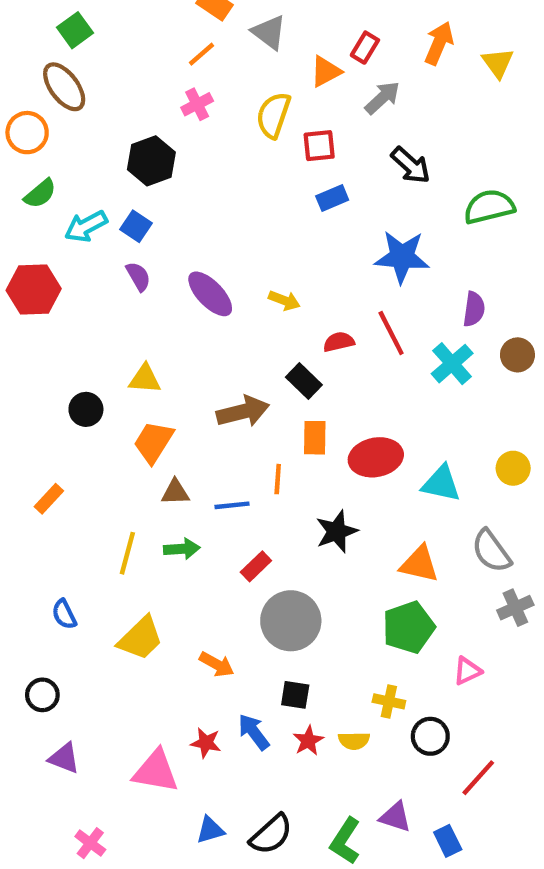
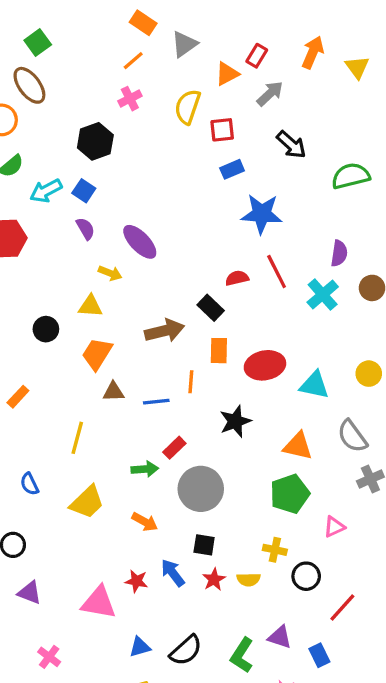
gray triangle: (269, 32) -> (184, 44), turned 48
blue star: (402, 257) -> (262, 214), moved
yellow arrow: (284, 300) -> (110, 273), moved
green arrow: (182, 549) -> (145, 469), moved

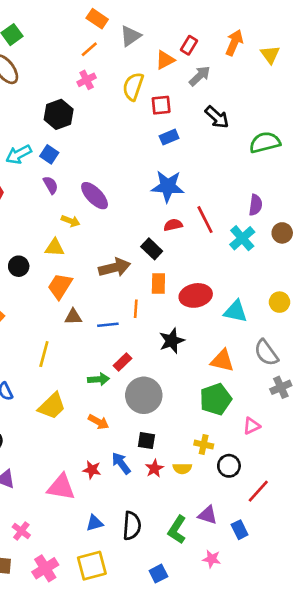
blue star: (262, 214) -> (168, 186), moved
black semicircle: (186, 650) -> (132, 526), turned -44

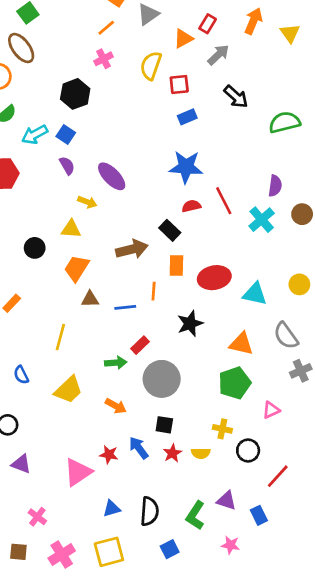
pink triangle: (61, 487) -> (78, 472), turned -44
blue square: (158, 574) -> (170, 549), moved

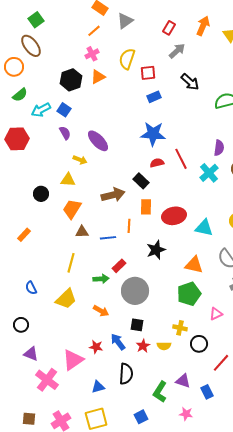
orange triangle: (183, 39) -> (98, 77), moved
yellow line: (60, 337) -> (71, 263), moved
black semicircle: (149, 511) -> (126, 374), moved
pink cross: (37, 517) -> (47, 380), moved, size x1.6

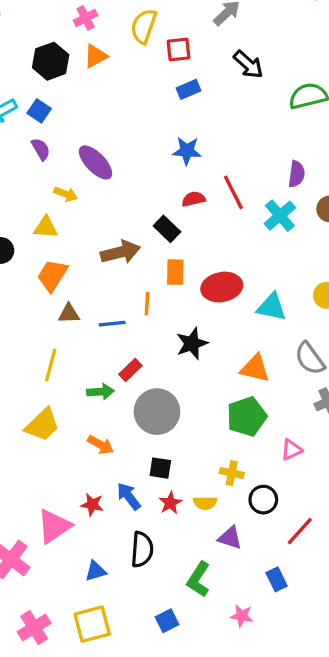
blue star: (153, 134) -> (187, 151), size x0.7
purple triangle: (183, 381) -> (230, 538), moved

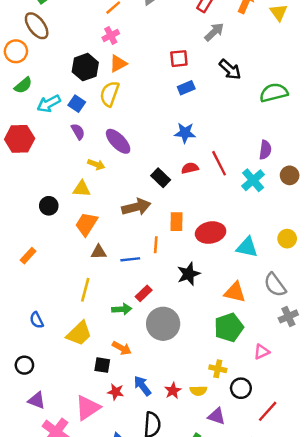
yellow semicircle: (144, 26) -> (110, 94), moved
black rectangle: (167, 229) -> (161, 178), moved
black square: (160, 468) -> (102, 365), moved

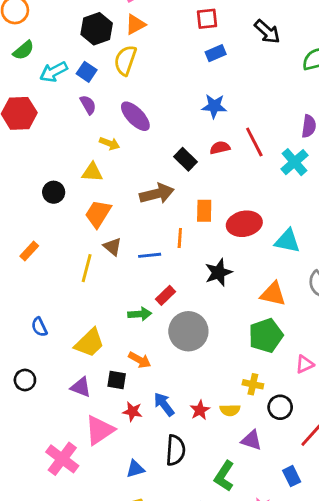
brown triangle: (99, 252) -> (112, 247), turned 42
yellow line: (85, 290) -> (87, 268), moved
purple triangle: (37, 400) -> (81, 387), moved

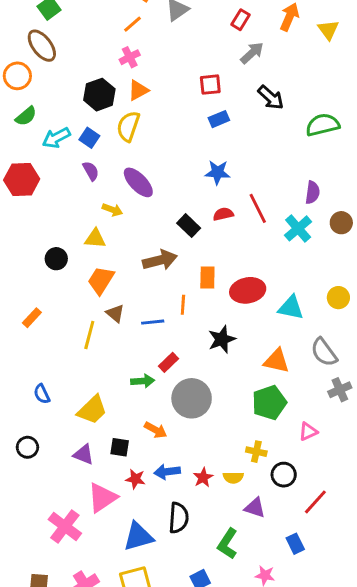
orange arrow: (140, 360) -> (156, 430), moved
blue arrow: (164, 404) -> (167, 472), turned -60
blue triangle: (135, 469) -> (138, 537), size x1.6

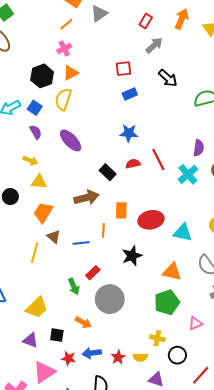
yellow arrow: (112, 210) -> (30, 161), moved
green arrow: (143, 381) -> (74, 286), turned 70

